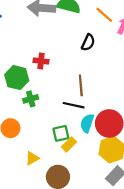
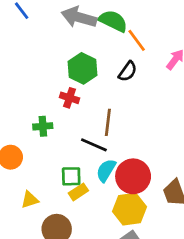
orange line: (104, 15) -> (137, 40), moved
red cross: (41, 61) -> (70, 98), moved
green hexagon: (17, 78) -> (82, 68), moved

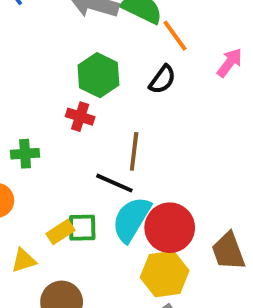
green cross: (43, 126) -> (25, 154), moved
cyan semicircle: (106, 170) -> (131, 219), size x1.4
yellow rectangle: (78, 192) -> (61, 232), moved

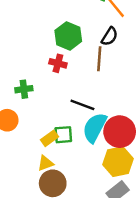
brown line: (134, 151) -> (99, 59), moved
yellow triangle: (24, 261) -> (45, 163), moved

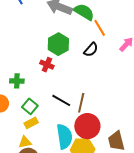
brown line: (99, 59) -> (81, 103), moved
cyan semicircle: (95, 128) -> (64, 136), moved, turned 135
green square: (63, 135) -> (30, 106), moved, turned 35

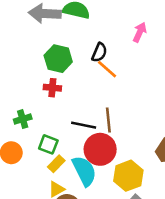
orange line: (100, 28) -> (107, 69), moved
red circle: (87, 126) -> (100, 149), moved
cyan semicircle: (64, 136) -> (84, 171), moved

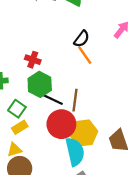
green hexagon: (58, 59) -> (40, 84), moved
cyan semicircle: (84, 171) -> (75, 152), moved
yellow hexagon: (128, 176) -> (84, 133), moved

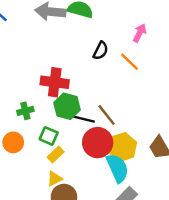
orange line: (85, 55) -> (130, 62), moved
red cross: (33, 60) -> (55, 82), size x1.6
brown line: (75, 100) -> (107, 115), turned -35

